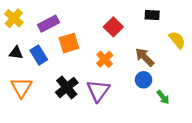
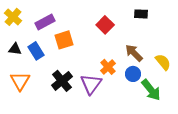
yellow semicircle: (177, 40) -> (163, 62), moved
orange cross: (105, 59) -> (108, 67), moved
green arrow: (163, 97) -> (151, 90), size x1.6

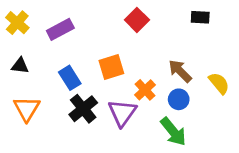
black rectangle: (141, 14) -> (200, 17), moved
red square: (105, 25) -> (137, 20), moved
orange square: (64, 40) -> (111, 67), moved
blue rectangle: (36, 51) -> (70, 78), moved
green arrow: (151, 90) -> (173, 132), moved

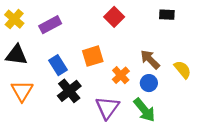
black triangle: (20, 66) -> (16, 55), size x1.5
purple triangle: (122, 113) -> (107, 108), moved

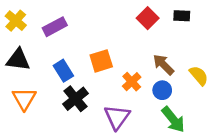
red square: (114, 17) -> (148, 18), moved
green arrow: (144, 110) -> (173, 120), moved

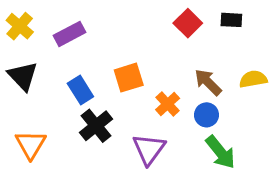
black triangle: (18, 60) -> (23, 76), turned 40
yellow semicircle: (199, 76) -> (253, 79), moved, turned -60
orange triangle: (24, 99) -> (31, 144), moved

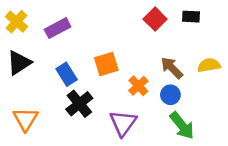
black triangle: (23, 76) -> (19, 63), turned 40

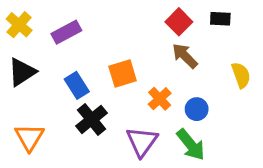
yellow semicircle: (209, 65) -> (241, 75), turned 80
brown arrow: (172, 68) -> (185, 56), moved
green arrow: (182, 126) -> (191, 145), moved

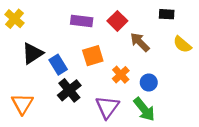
red square: (179, 22) -> (117, 21), moved
purple rectangle: (66, 32) -> (82, 21), moved, turned 35
black triangle: (22, 72) -> (32, 53), moved
yellow semicircle: (241, 75) -> (182, 44), moved, turned 150

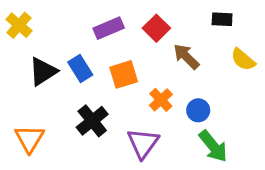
purple rectangle: (82, 21) -> (109, 28), turned -30
blue rectangle: (58, 65) -> (80, 69), moved
green arrow: (144, 109) -> (213, 146), moved

